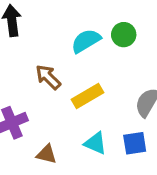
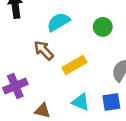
green circle: (124, 35) -> (103, 27), moved
cyan semicircle: (86, 41) -> (58, 22), moved

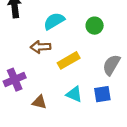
brown arrow: (44, 50) -> (41, 47), turned -48

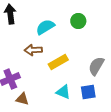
green circle: (95, 26) -> (78, 21), moved
brown triangle: (39, 102) -> (22, 99), moved

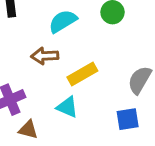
cyan triangle: (63, 92) -> (67, 107), moved

